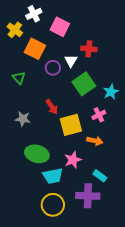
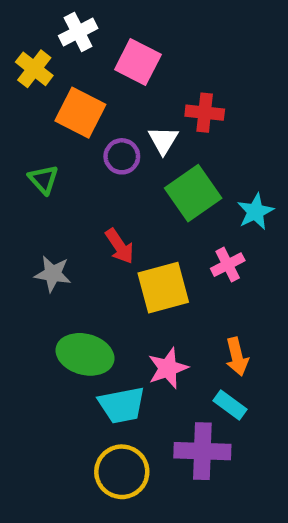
orange arrow: (95, 141) -> (237, 357), moved, turned 63

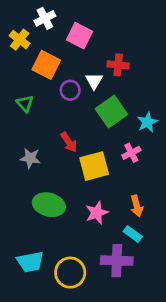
cyan trapezoid: (122, 405) -> (30, 262), moved

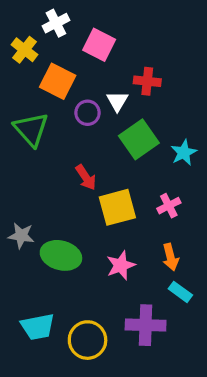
green triangle: (25, 104) -> (31, 129), size x1.6
pink cross: (131, 153) -> (169, 206), moved
gray star: (30, 158) -> (21, 235), moved
cyan rectangle: (133, 234) -> (180, 292), moved

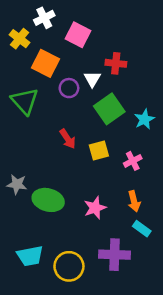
yellow square: (117, 207) -> (99, 151), moved, size x0.7

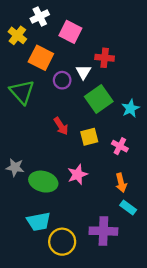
pink cross: (133, 161) -> (120, 146), turned -35
pink star: (95, 208) -> (77, 174), moved
cyan trapezoid: (30, 256) -> (39, 222), moved

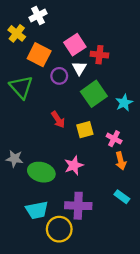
pink square: (70, 32) -> (75, 45), moved, turned 30
orange arrow: (121, 183) -> (121, 161), moved
purple cross: (103, 231) -> (78, 206), moved

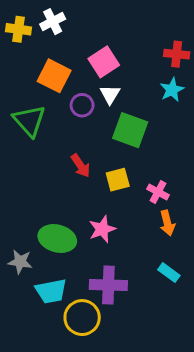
yellow cross: (17, 33) -> (19, 29), moved, turned -30
red cross: (99, 55) -> (177, 54), moved
green square: (94, 94) -> (130, 130), turned -35
cyan star: (124, 103) -> (172, 90), moved
gray star: (14, 159) -> (20, 262), moved

